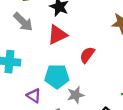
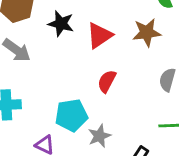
red triangle: (57, 35) -> (99, 35), moved

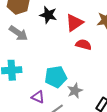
red semicircle: (107, 81) -> (83, 45), moved, turned 77

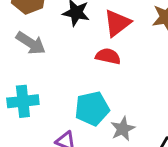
red semicircle: (83, 45) -> (108, 56), moved

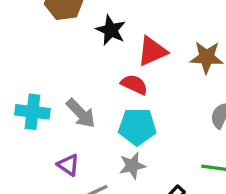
gray arrow: (31, 43) -> (81, 113), moved
cyan pentagon: (92, 109) -> (137, 127), moved

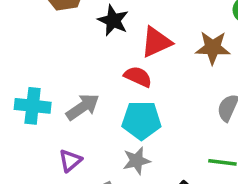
gray arrow: (81, 113) -> (83, 107), turned -80
purple triangle: (68, 165) -> (70, 161), turned 45

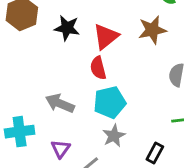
red semicircle: (138, 77) -> (98, 68), turned -115
cyan cross: (33, 106) -> (20, 132), moved
gray arrow: (83, 107) -> (60, 103), turned -108

